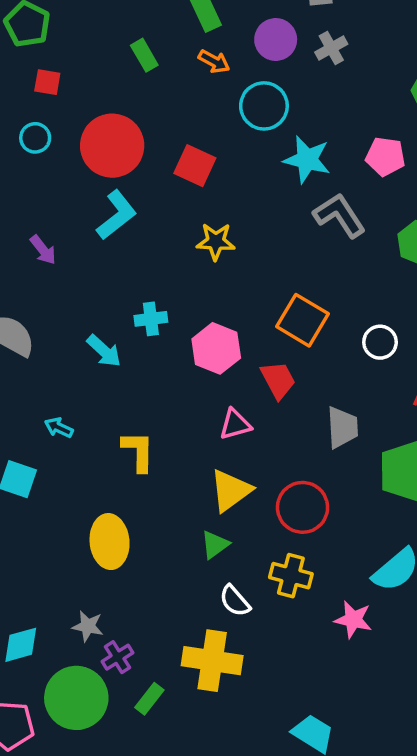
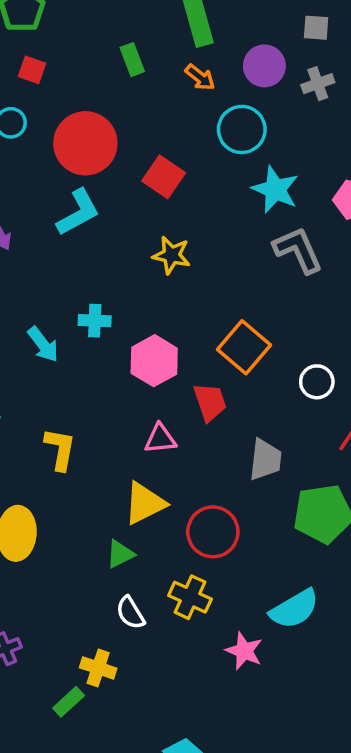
yellow cross: (212, 661) -> (98, 668), size x0.6
green rectangle: (149, 699) -> (69, 702), moved

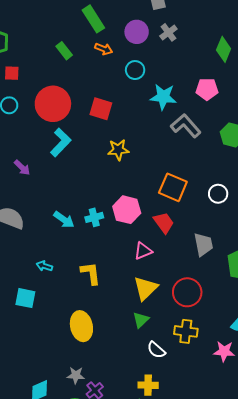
cyan circle: (242, 129) -> (135, 70), size x0.7
cyan cross: (95, 321) -> (94, 217), moved

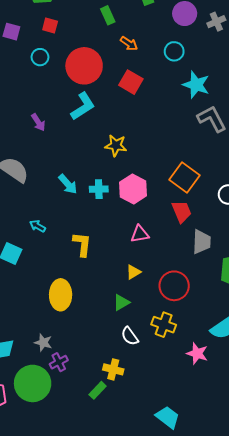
orange arrow: (104, 49) -> (129, 44), moved
yellow star: (118, 150) -> (116, 145), moved
red trapezoid: (164, 223) -> (182, 212), moved
yellow triangle: (146, 288) -> (133, 272), size x0.6

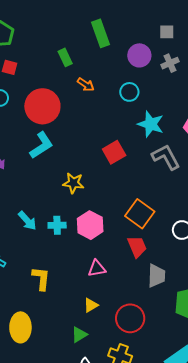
red square: (131, 82) -> (114, 152), moved, turned 30

